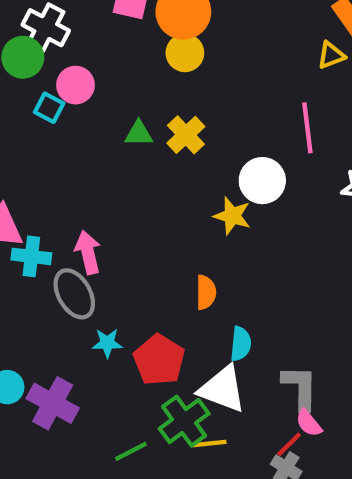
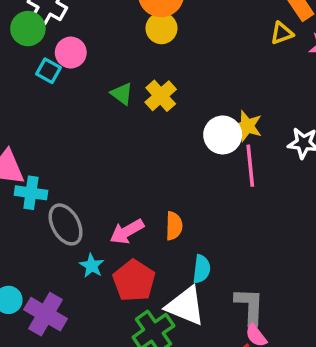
pink line: (307, 128) -> (250, 166), moved
green triangle: (139, 134) -> (122, 94), turned 35
yellow star: (232, 216) -> (247, 126), moved
pink arrow: (88, 252) -> (127, 232), moved, turned -108
cyan star: (107, 343) -> (92, 266), turned 30

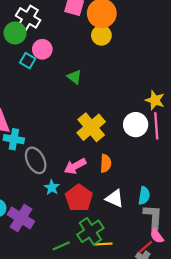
yellow cross: (161, 96) -> (91, 127), moved, size x1.4
white circle: (223, 135) -> (136, 125), moved
cyan semicircle: (202, 269) -> (144, 195), moved
white triangle: (186, 306) -> (115, 198), moved, size x0.7

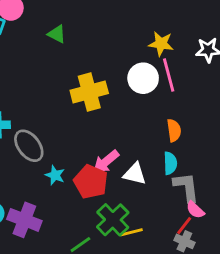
yellow cross: (91, 127) -> (89, 92), turned 36
orange semicircle: (106, 163) -> (174, 130), moved
pink arrow: (75, 166) -> (106, 161), moved

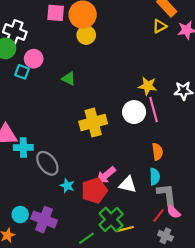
red pentagon: (91, 182) -> (94, 191), turned 30
red line: (184, 226) -> (159, 215), moved

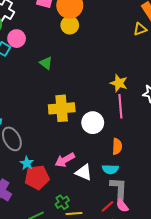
white circle: (134, 112) -> (93, 123), moved
cyan semicircle: (155, 177) -> (110, 169), turned 84
red pentagon: (94, 191) -> (37, 177), moved
green cross: (111, 219) -> (62, 202), size x0.6

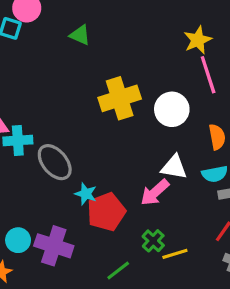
yellow star: (119, 83) -> (198, 40), turned -30
pink arrow: (65, 160) -> (155, 192), moved
white triangle: (84, 172) -> (174, 167), moved

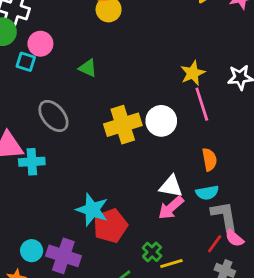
white circle: (172, 109) -> (161, 121), moved
gray ellipse: (55, 162) -> (53, 116), moved
pink arrow: (155, 192) -> (171, 208), moved
cyan star: (86, 194) -> (92, 210), size x1.6

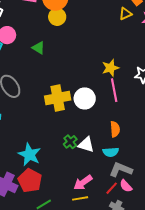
green triangle: (88, 68) -> (38, 48), moved
pink arrow: (171, 208) -> (83, 183), moved
gray L-shape: (224, 216) -> (121, 170), turned -65
red pentagon: (110, 226) -> (30, 181), moved, turned -30
green cross: (152, 252) -> (70, 142), moved

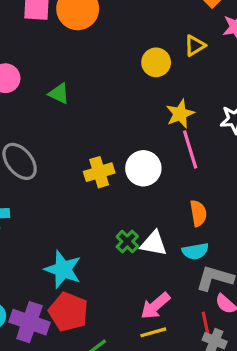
yellow triangle: (125, 14) -> (195, 46), moved
yellow circle: (57, 17) -> (156, 62), moved
yellow cross: (58, 98) -> (99, 172), size x0.7
red line: (112, 188) -> (205, 323), moved, turned -48

